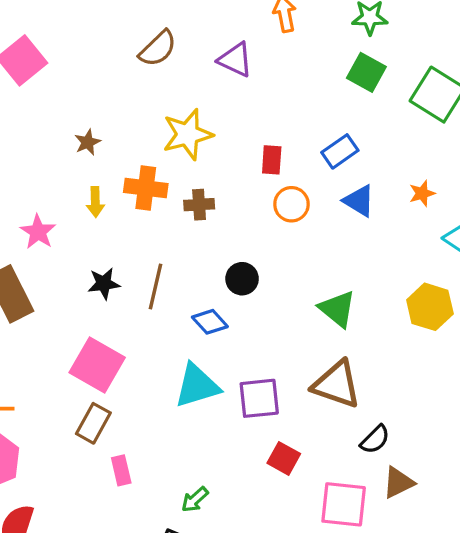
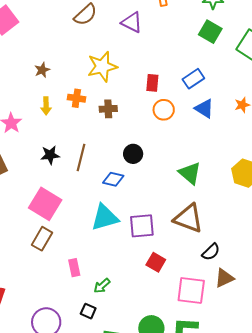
orange cross: (146, 188) -> (76, 98), size x0.7
blue diamond: (210, 322) -> (113, 179), turned -35
pink rectangle: (121, 470) -> (74, 268), moved

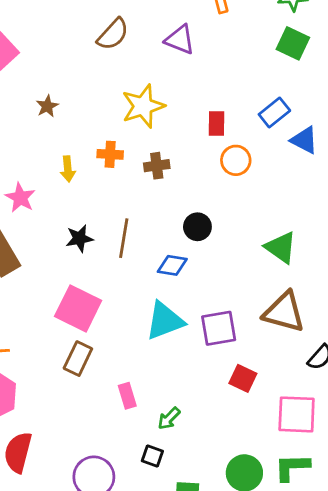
brown star: (42, 70) -> (47, 106), moved
blue triangle: (204, 109) -> (304, 140), moved

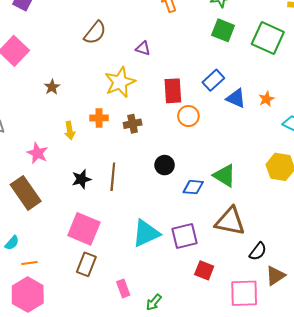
purple triangle: (180, 40) -> (143, 48), moved, size x0.7
red rectangle: (216, 123) -> (173, 91), size x1.4
blue diamond: (172, 265) -> (193, 187), moved

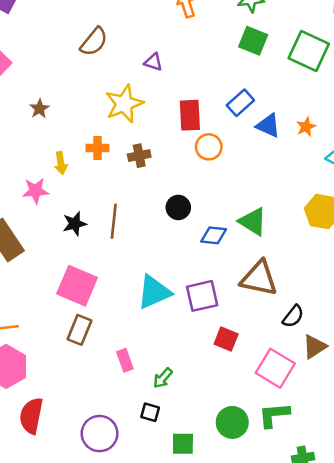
pink star: (37, 153) -> (35, 191), moved, turned -30
pink square: (244, 293) -> (275, 368), turned 32

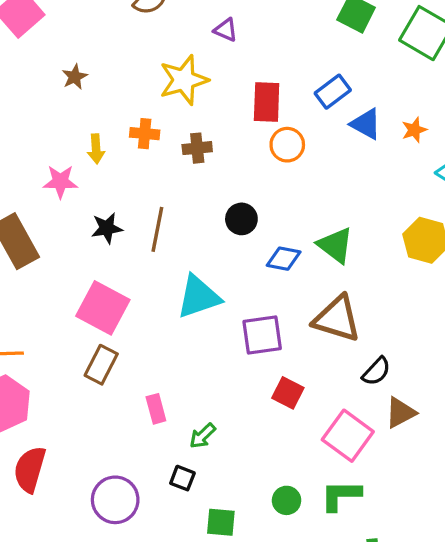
cyan triangle: (154, 292) -> (199, 297), moved
green circle: (232, 422) -> (287, 500), size x0.7

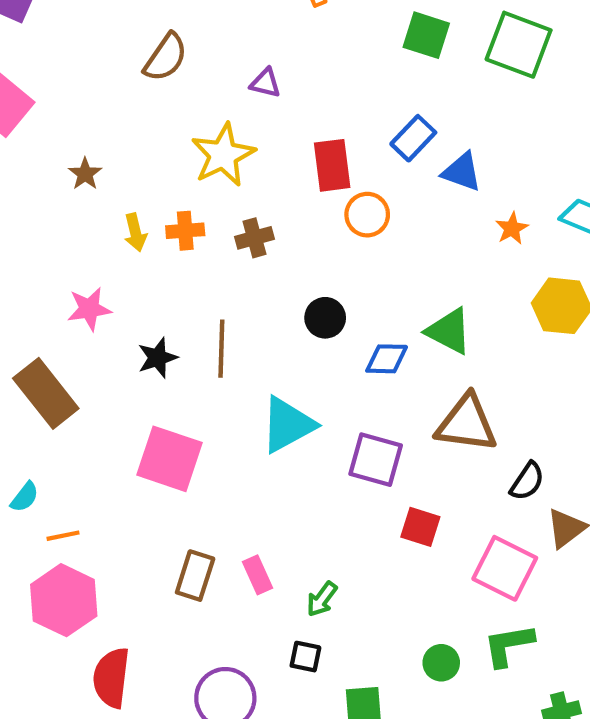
orange star: (414, 130) -> (512, 228), moved
yellow arrow: (96, 149) -> (135, 232), moved
purple square: (262, 335) -> (376, 460), turned 33
brown rectangle: (101, 365) -> (195, 576), moved

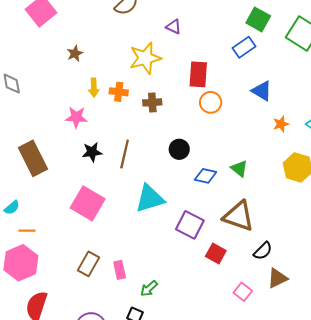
blue rectangle: (413, 138) -> (244, 47), moved
pink star: (89, 309) -> (76, 117), moved
green triangle: (449, 331) -> (239, 169), size x0.7
red square: (420, 527) -> (216, 253), moved
pink square: (505, 568) -> (243, 292), size x0.6

